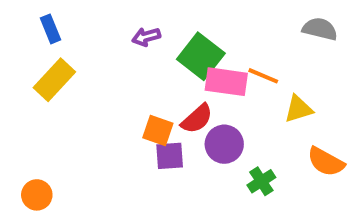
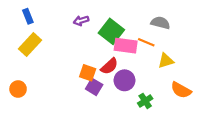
gray semicircle: (320, 29) -> (160, 23), moved
purple square: (170, 156) -> (94, 87), turned 35
orange circle: (37, 195) -> (18, 89), moved

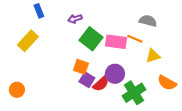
blue rectangle: (28, 16) -> (39, 11), moved
green square: (111, 31) -> (91, 39), moved
red semicircle: (109, 66) -> (101, 84), moved
orange circle: (18, 89) -> (17, 90), moved
green cross: (145, 101) -> (134, 93), size x1.6

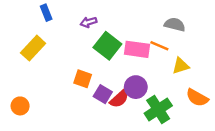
orange square: (81, 67) -> (83, 79), moved

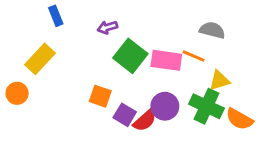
orange circle: (20, 106) -> (17, 93), moved
green cross: (158, 109) -> (206, 106), moved, turned -32

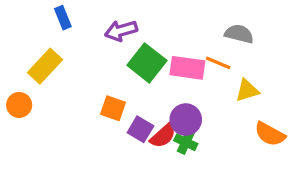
purple arrow: (107, 27) -> (121, 31), size x1.4
green cross: (206, 106) -> (186, 142), moved, size x0.6

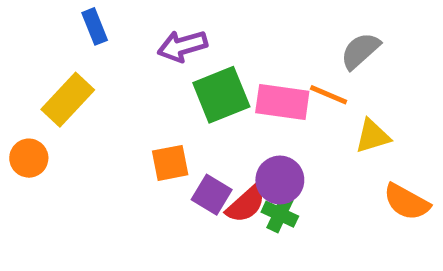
gray semicircle: (239, 34) -> (360, 51), turned -56
green square: (147, 63) -> (221, 95), turned 30
orange square: (113, 108) -> (170, 163), turned -30

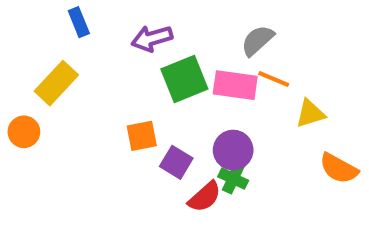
gray semicircle: (360, 51) -> (257, 40), moved
red semicircle: (246, 204) -> (205, 197), moved

